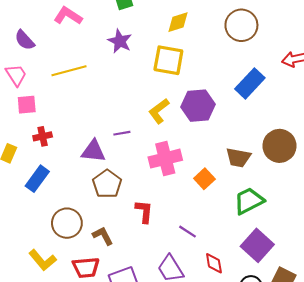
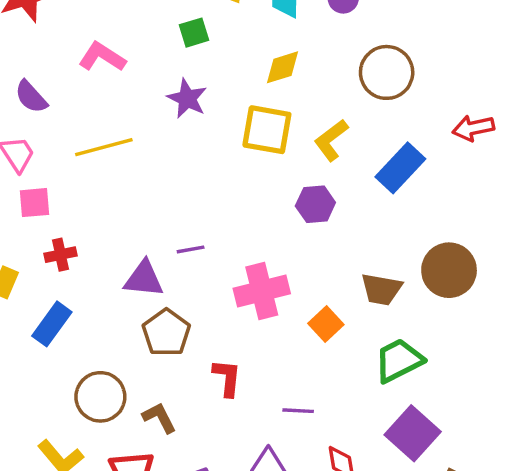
purple hexagon: (198, 106) -> (315, 204), size x0.7
yellow L-shape: (159, 111) -> (331, 140), moved
purple line: (187, 232) -> (298, 411), turned -30

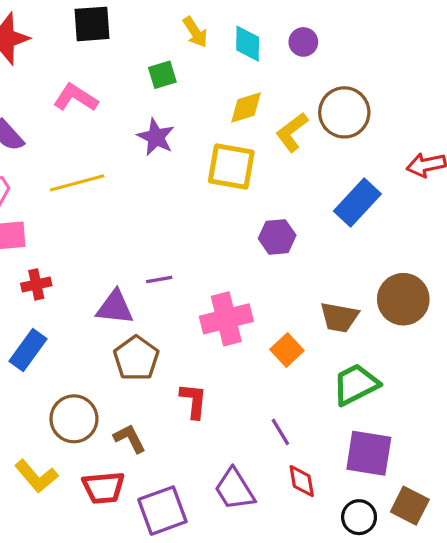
yellow L-shape: (331, 140) -> (292, 132), moved
purple line: (298, 411) -> (280, 432), moved, turned 56
purple square: (413, 433) -> (369, 453), turned -33

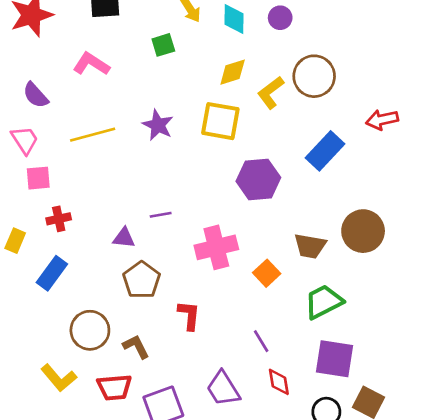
purple star: (156, 137) -> (158, 125), moved
purple hexagon: (277, 237) -> (258, 179), size x1.4
purple triangle: (115, 307) -> (124, 238), size x0.7

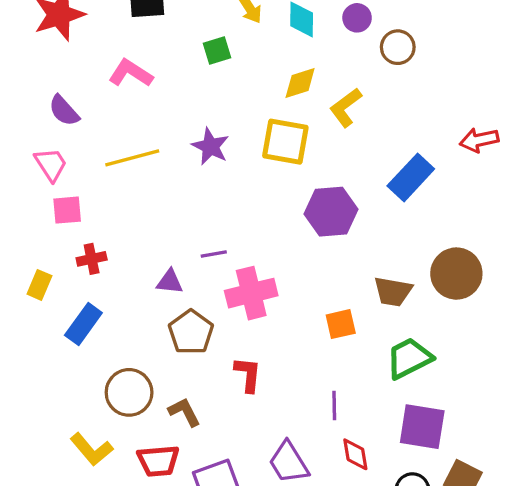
brown circle: (314, 76) -> (398, 47), moved, size x0.7
pink cross: (216, 247) -> (251, 293), moved
orange square: (267, 273) -> (341, 324), turned 30
purple line: (261, 341) -> (334, 405), turned 30

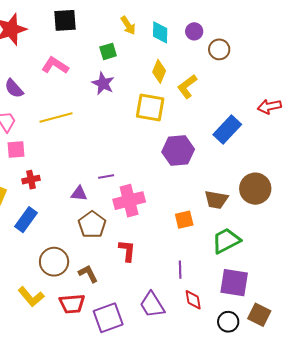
yellow diamond: (300, 83) -> (159, 71), turned -50
purple star: (210, 147) -> (103, 83), moved

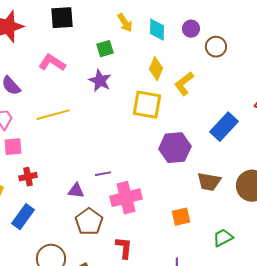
brown trapezoid: (216, 200) -> (209, 182), moved
green trapezoid: (226, 241) -> (223, 238), size x0.7

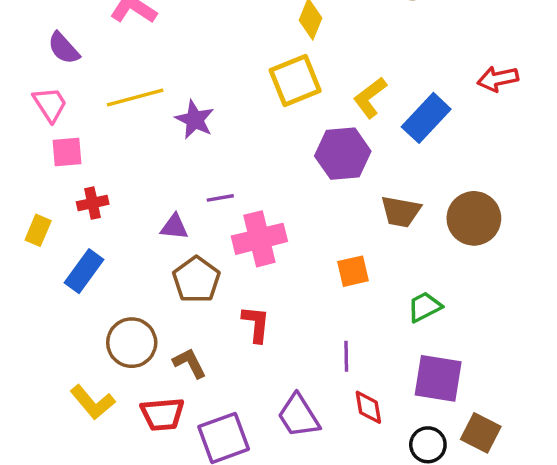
purple star: (100, 81) -> (195, 120), moved
yellow L-shape: (184, 84) -> (370, 97), moved
yellow square: (147, 105) -> (295, 80), turned -32

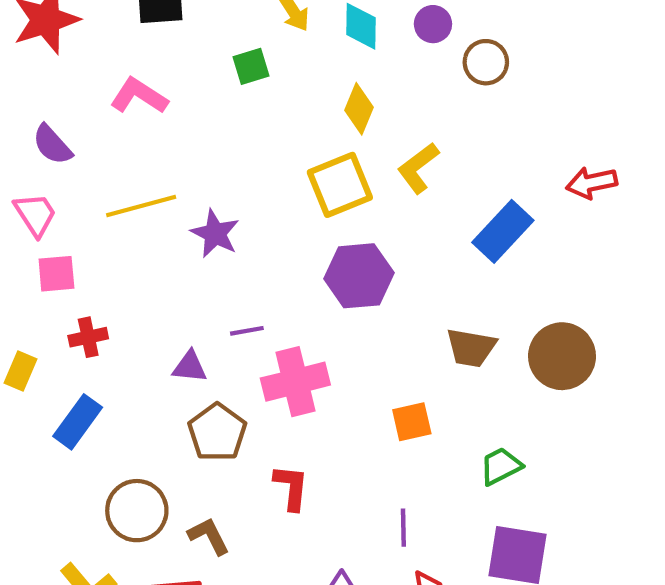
yellow L-shape: (370, 97) -> (418, 168), moved
purple hexagon: (343, 154) -> (359, 276), moved

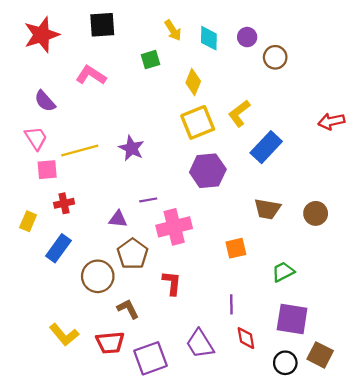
yellow diamond: (359, 109) -> (193, 82), moved
yellow line: (141, 206) -> (80, 151), moved
blue rectangle: (503, 231) -> (266, 147), moved
brown circle: (562, 356) -> (316, 213), size x0.7
brown circle: (137, 511) -> (98, 276), moved

